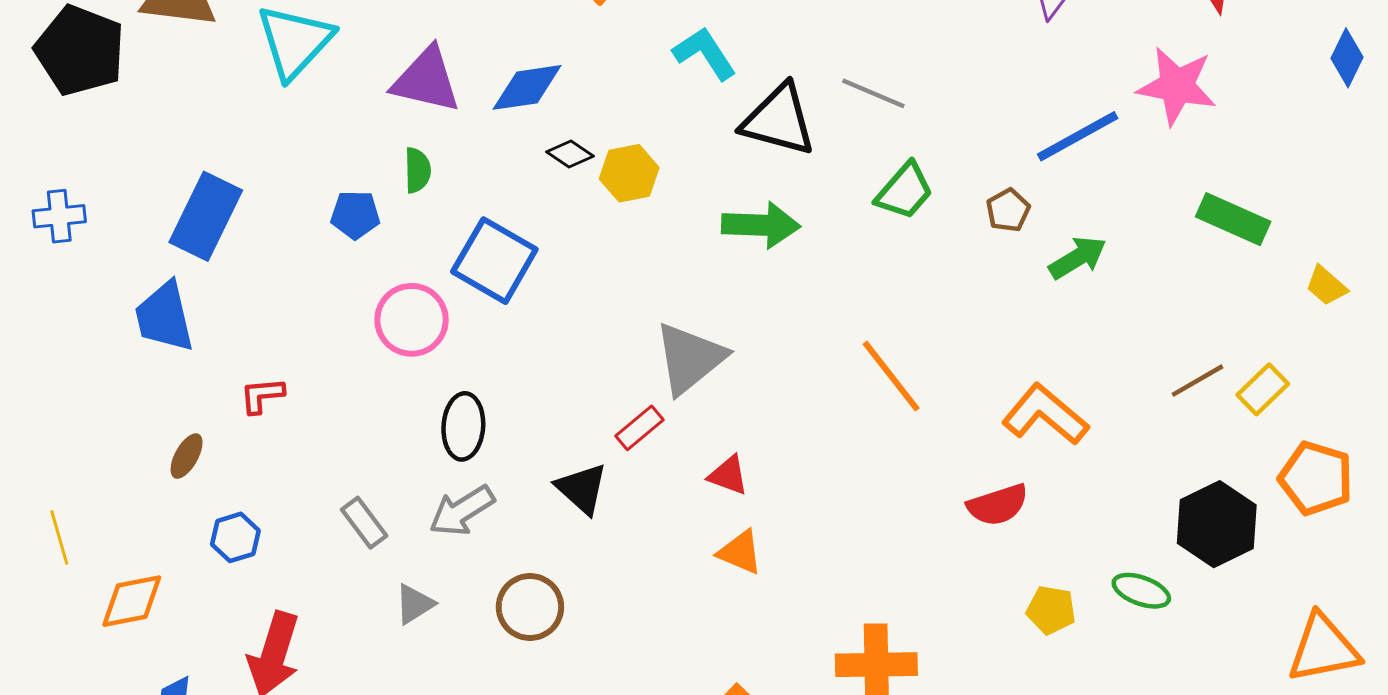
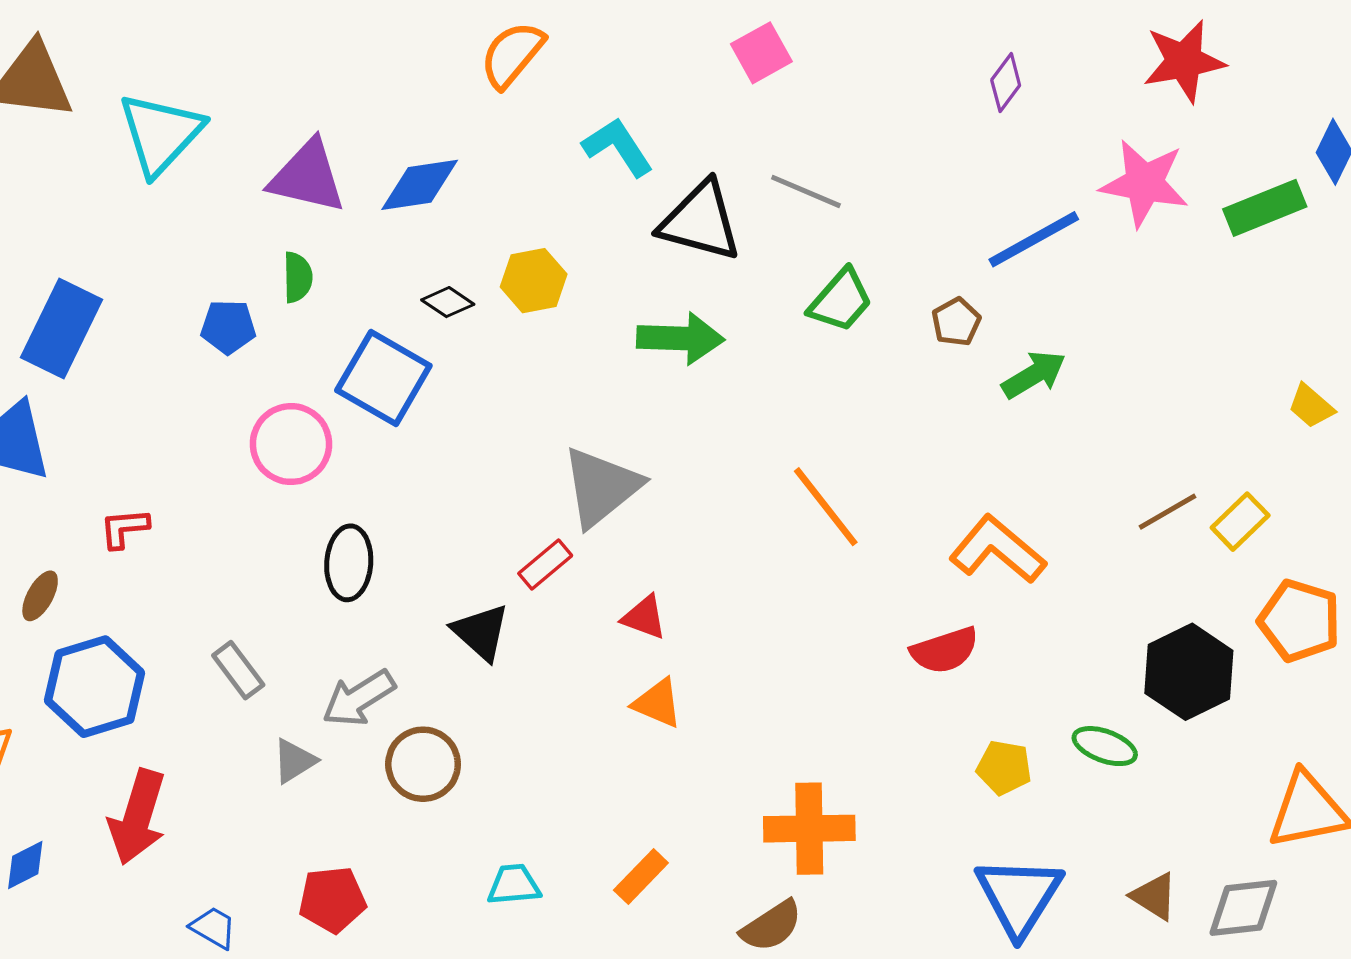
black diamond: (570, 154) -> (448, 302), moved
green rectangle: (1233, 219) -> (1265, 208), moved, turned -46
gray arrow: (462, 511) -> (359, 698), moved
blue hexagon: (235, 537) -> (95, 687), size x1.8

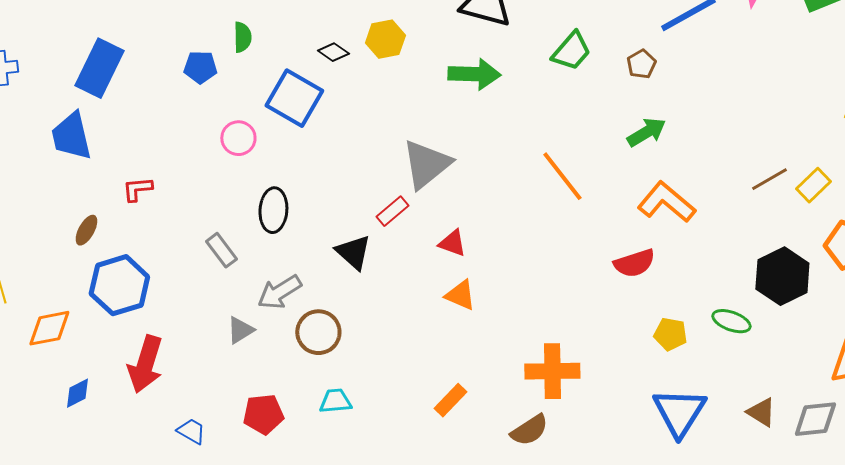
green arrow: (1034, 375) -> (646, 132), moved
pink circle: (291, 444) -> (238, 138), size x0.7
gray rectangle: (238, 670) -> (221, 250), moved
cyan trapezoid: (514, 885) -> (335, 401), moved

